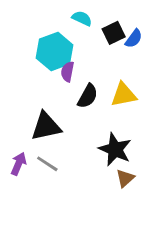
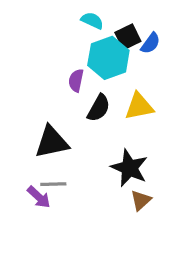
cyan hexagon: (55, 51) -> (108, 58), moved
purple arrow: (19, 164) -> (39, 197), moved, turned 110
gray line: (47, 164) -> (53, 184), turned -35

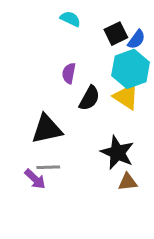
cyan semicircle: (92, 21) -> (70, 19), moved
cyan hexagon: (108, 58) -> (131, 69), moved
yellow triangle: (139, 106) -> (126, 97), turned 44
brown triangle: (141, 200) -> (128, 182), turned 36

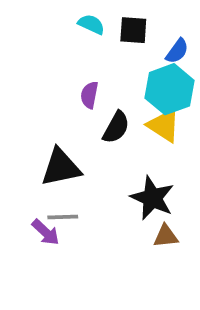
black square: (116, 34) -> (133, 30), moved, turned 30

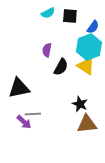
cyan semicircle: (91, 24) -> (48, 13), turned 128
black triangle: (61, 167) -> (19, 88), moved
black star: (152, 198) -> (80, 104), size x0.7
brown triangle: (166, 236) -> (87, 124), size x1.5

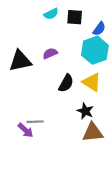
purple semicircle: (47, 50) -> (50, 53), turned 56
yellow triangle: (86, 66) -> (92, 82), moved
black semicircle: (61, 67) -> (66, 83), moved
black triangle: (19, 88) -> (20, 61), moved

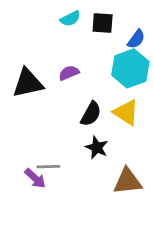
black star: (85, 111) -> (97, 148), moved

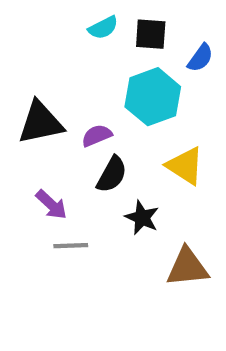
cyan hexagon: (130, 68) -> (153, 97), moved
purple semicircle: (69, 73) -> (97, 136), moved
black semicircle: (91, 114) -> (112, 174), moved
purple arrow: (35, 178) -> (51, 205), moved

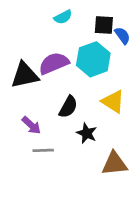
black square: (151, 34) -> (104, 25), moved
blue semicircle: (200, 58) -> (122, 36), turned -72
purple semicircle: (97, 136) -> (54, 63), moved, size x1.6

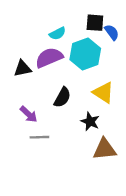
cyan semicircle: (63, 17) -> (58, 34), moved
black triangle: (25, 75) -> (23, 68), size x0.7
black star: (87, 133) -> (90, 122), moved

